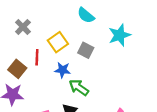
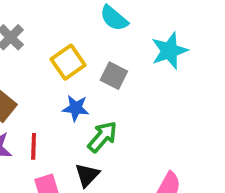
red line: (37, 57) -> (34, 146), moved
green arrow: (79, 87) -> (102, 137), turned 96

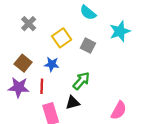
blue star: (76, 108) -> (52, 64), moved
black triangle: (87, 175) -> (73, 103), turned 32

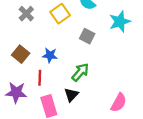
yellow square: (62, 38) -> (60, 14), moved
purple star: (19, 87) -> (16, 92), moved
black triangle: (73, 103) -> (71, 95), turned -32

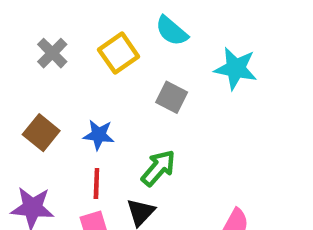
cyan star: (120, 22) -> (236, 69), turned 30
red line: (40, 78) -> (96, 183), moved

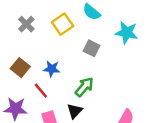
red line: (96, 183) -> (41, 91), moved, turned -42

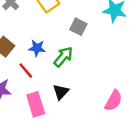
green arrow: (84, 87) -> (63, 57), moved

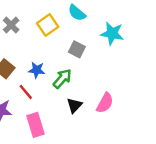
black triangle: (61, 92) -> (74, 105), moved
pink semicircle: (113, 101) -> (105, 103), moved

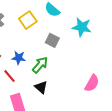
pink semicircle: (105, 103) -> (92, 83), moved
black triangle: (74, 105) -> (41, 87), moved, turned -32

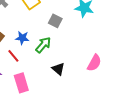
black triangle: (41, 87) -> (58, 69), moved

